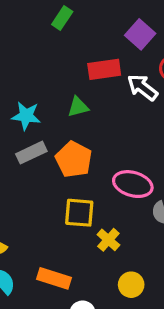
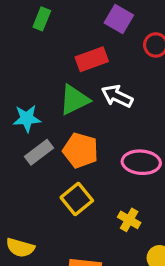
white arrow: (142, 87) -> (117, 96), moved
green triangle: (78, 107) -> (74, 100), size x1.5
yellow square: (79, 213) -> (77, 199), moved, turned -32

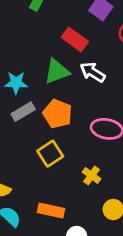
red rectangle: (92, 59) -> (75, 39), turned 50

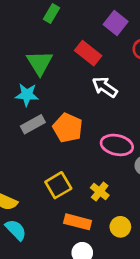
green triangle: (57, 71) -> (40, 63), moved, turned -44
yellow square: (50, 154) -> (58, 185), moved
orange rectangle: (51, 210) -> (78, 222), moved

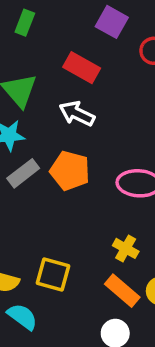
white arrow: (105, 87) -> (77, 114), moved
yellow square: (58, 185) -> (53, 274), moved, turned -35
orange rectangle: (78, 222) -> (122, 291), moved, turned 35

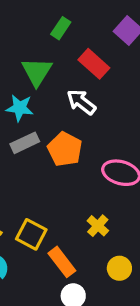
green rectangle: (25, 23) -> (61, 28), moved
orange rectangle: (122, 291) -> (62, 262), moved

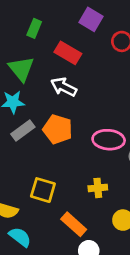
yellow cross: (98, 226) -> (98, 188), turned -36
yellow square: (31, 234) -> (43, 190), moved

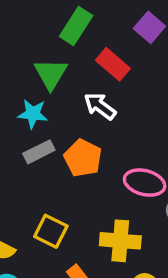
green rectangle: (34, 28) -> (76, 26), size x1.5
yellow cross: (98, 188) -> (120, 241), size x1.6

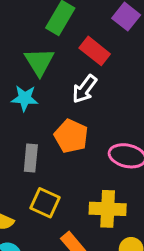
white arrow: (100, 106) -> (85, 89), turned -88
gray rectangle: (39, 152) -> (31, 158), moved, turned -56

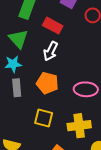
gray rectangle: (31, 158) -> (17, 88), moved
yellow square: (45, 203) -> (44, 118), moved

